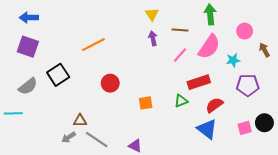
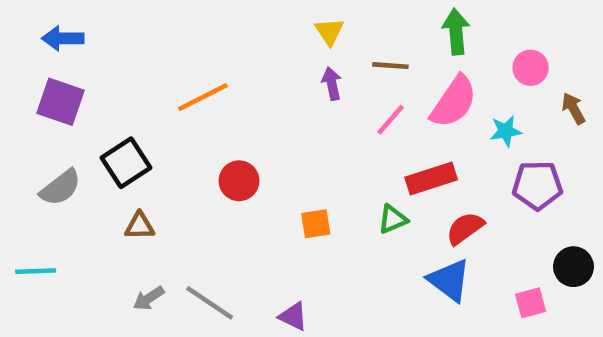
cyan line: (13, 113) -> (36, 271), moved
brown triangle: (80, 121) -> (140, 226), moved
pink square: (245, 128) -> (531, 303), moved

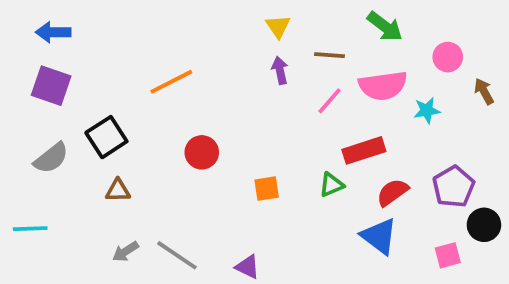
green arrow: (456, 32) -> (385, 27), turned 132
pink semicircle: (454, 102) -> (383, 86), turned 48
purple pentagon: (537, 185) -> (453, 187), moved, turned -30

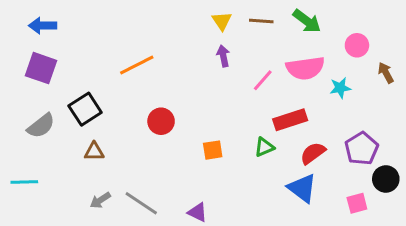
brown line: (330, 55) -> (261, 21), moved

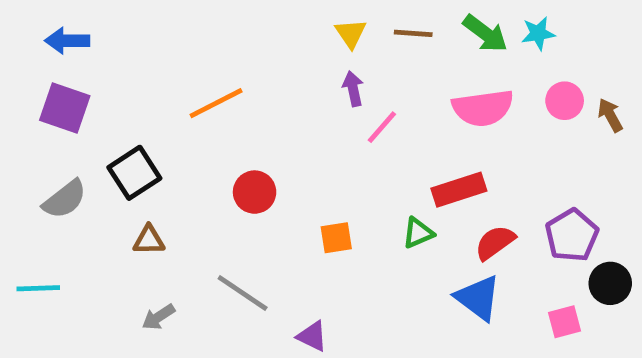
pink circle: (357, 45) -> (565, 101), moved
pink line: (263, 80) -> (382, 127), moved
cyan star: (340, 88) -> (538, 33), moved
gray line: (141, 203) -> (243, 293), moved

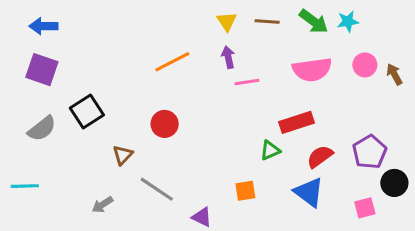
orange line: (216, 103) -> (172, 62), moved
pink line: (382, 127) -> (247, 82), turned 40
orange square: (336, 238) -> (245, 191), moved
brown triangle: (149, 240) -> (123, 155), moved, turned -45

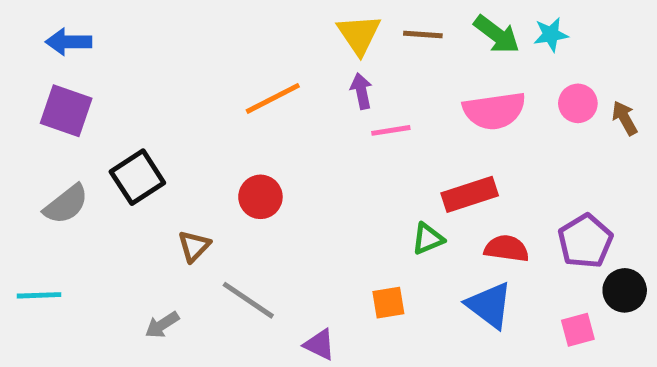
yellow triangle: (227, 21) -> (359, 34), size x1.4
red semicircle: (320, 157) -> (507, 249), turned 44

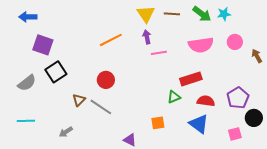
purple square: (66, 111) -> (43, 45), moved
brown arrow: (625, 118) -> (257, 56), moved
cyan line: (39, 295) -> (26, 121), moved
gray line: (248, 300) -> (101, 107), moved

